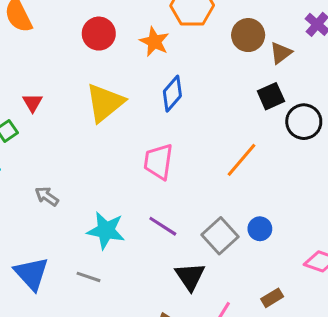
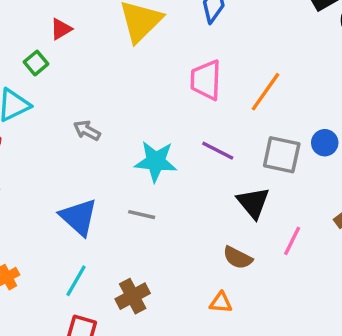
red triangle: (33, 103) -> (61, 29), turned 35
orange line: (241, 160) -> (265, 92), moved
gray square: (220, 236) -> (282, 155), turned -30

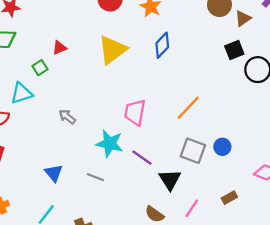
pink trapezoid: (206, 80) -> (135, 112), moved
purple line: (218, 151) -> (142, 158), moved
blue triangle: (79, 217) -> (54, 173), size x0.7

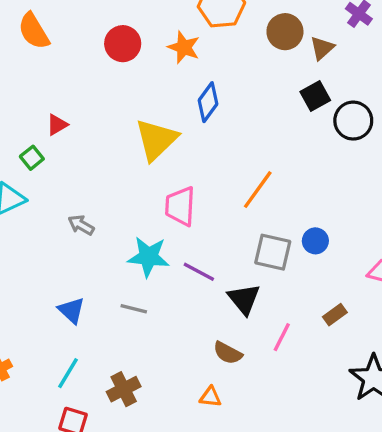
yellow triangle: (113, 50) -> (156, 140), moved

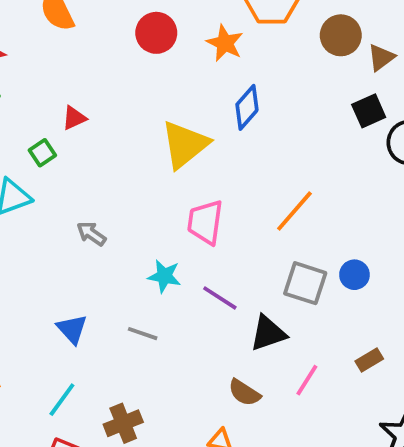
cyan star: (148, 257) -> (164, 276), size x0.7
black triangle: (244, 299) -> (268, 333), turned 45

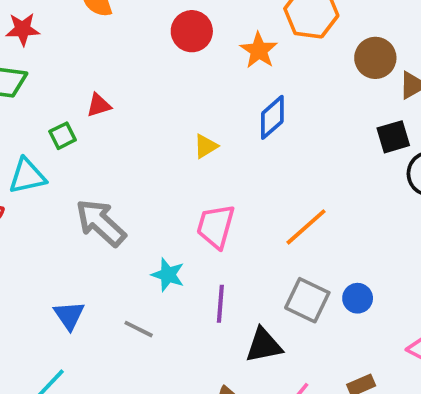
yellow triangle: (185, 145) -> (206, 146), size x0.5
gray arrow: (91, 234) -> (101, 223), size x1.8
purple line: (220, 298) -> (220, 304), turned 54

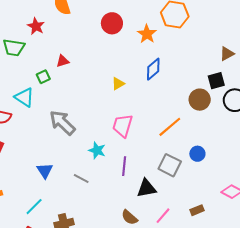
red star: (23, 29) -> (36, 26), moved, turned 30
brown circle: (375, 58) -> (200, 100), moved
cyan triangle: (27, 176) -> (24, 97), turned 45
blue circle: (358, 298) -> (197, 154), moved

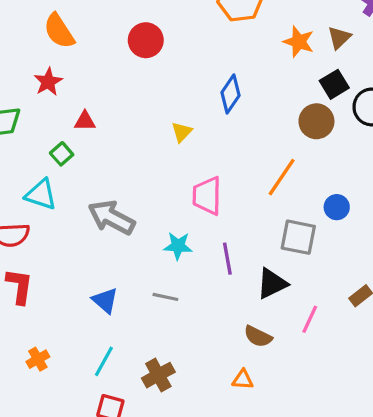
red star: (36, 26) -> (48, 82), moved, turned 30
orange star: (147, 34) -> (299, 42), moved
red triangle: (63, 61) -> (85, 121), turned 32

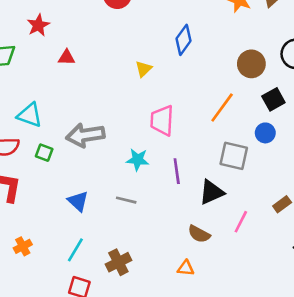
black square: (334, 84) -> (273, 99), moved
green square: (62, 154) -> (44, 153), moved, turned -30
gray arrow: (112, 217) -> (85, 135), turned -39

